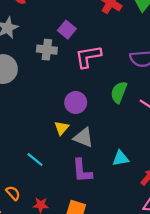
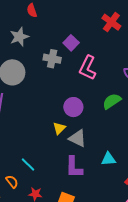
pink L-shape: (88, 57) -> (88, 68), turned -60
green semicircle: (119, 92) -> (112, 101), turned 30
cyan line: (35, 159) -> (28, 165), moved

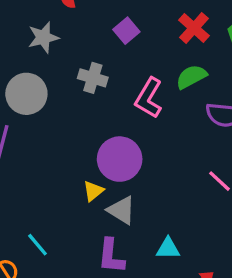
purple square: (71, 43) -> (126, 31), moved
green semicircle: (112, 101) -> (191, 77), moved
purple circle: (73, 107) -> (120, 159), size x1.4

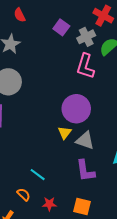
gray cross: (93, 78) -> (86, 37), moved, turned -30

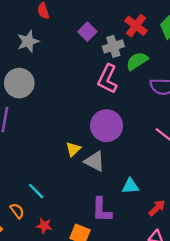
purple circle: (76, 109) -> (107, 126), moved
purple L-shape: (85, 171) -> (102, 210), moved

